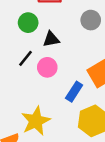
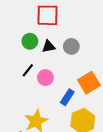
gray circle: (91, 20) -> (71, 46), moved
black triangle: (51, 39) -> (49, 46), moved

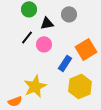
black triangle: (49, 46) -> (47, 23), moved

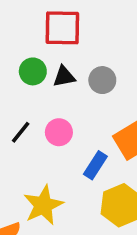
black triangle: (47, 23) -> (64, 77), moved
black line: (27, 37) -> (21, 132), moved

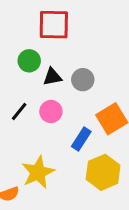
black triangle: (64, 77) -> (52, 77), moved
gray circle: (102, 80) -> (83, 80), moved

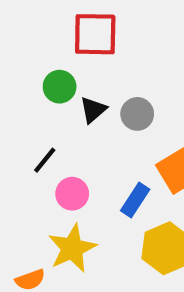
black triangle: (52, 77) -> (93, 110), turned -30
pink circle: (51, 112) -> (72, 194), moved

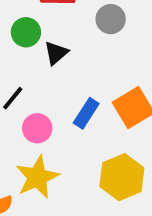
gray circle: (137, 114) -> (111, 19), moved
blue rectangle: (135, 200) -> (86, 113), moved

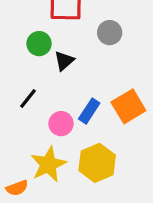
pink circle: (37, 128) -> (61, 124), moved
yellow hexagon: (122, 177) -> (97, 163), moved

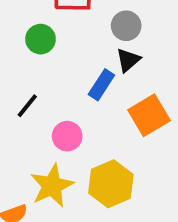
black triangle: (64, 61) -> (128, 60), moved
blue rectangle: (89, 111) -> (101, 85), moved

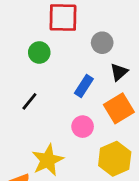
black triangle: (128, 60) -> (119, 72), moved
pink circle: (67, 136) -> (83, 127), moved
yellow hexagon: (111, 184) -> (115, 159), moved

